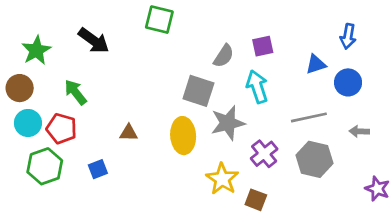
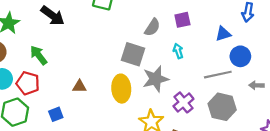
blue circle: (348, 82) -> (240, 56), moved
cyan arrow: (257, 87) -> (178, 51), size x0.6

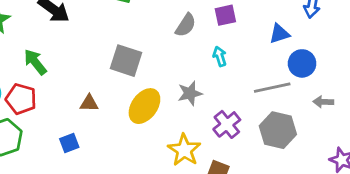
gray square: (133, 54) -> (126, 61), moved
gray star: (156, 79) -> (190, 93), size x0.7
yellow ellipse: (121, 89) -> (144, 106), turned 40
blue square: (56, 114) -> (69, 143), moved

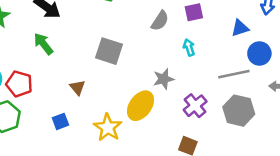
green arrow: (35, 62) -> (43, 44), moved
brown triangle: (89, 103) -> (77, 87), turned 49
yellow ellipse: (144, 106) -> (141, 106), moved
yellow star: (184, 150) -> (108, 127), moved

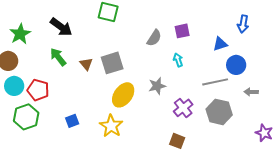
gray square: (109, 51) -> (112, 63), turned -35
brown triangle: (77, 87) -> (86, 64), moved
yellow ellipse: (141, 106) -> (123, 95), moved

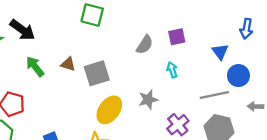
black arrow: (61, 27) -> (22, 30), moved
blue triangle: (220, 44) -> (220, 52), turned -49
brown triangle: (86, 64) -> (68, 64), moved, turned -32

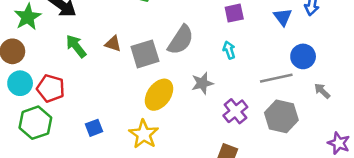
gray semicircle: (145, 45) -> (181, 40), moved, size x1.4
blue triangle: (220, 52) -> (283, 17), moved
gray arrow: (256, 106) -> (322, 91), turned 42

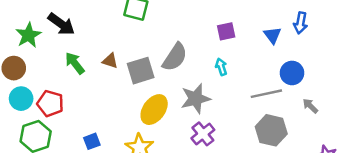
gray star: (202, 83) -> (196, 99), size x1.4
purple cross: (235, 111) -> (203, 134), moved

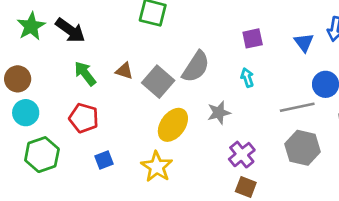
green star: (28, 35) -> (31, 26), moved
gray square: (141, 71) -> (158, 82), turned -32
gray star: (196, 99) -> (219, 113), size x0.7
red pentagon: (50, 103) -> (84, 118), moved
purple cross: (203, 134) -> (242, 155), moved

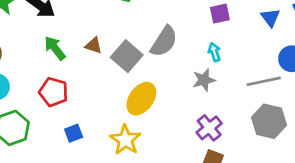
gray star: (219, 113) -> (204, 80), moved

